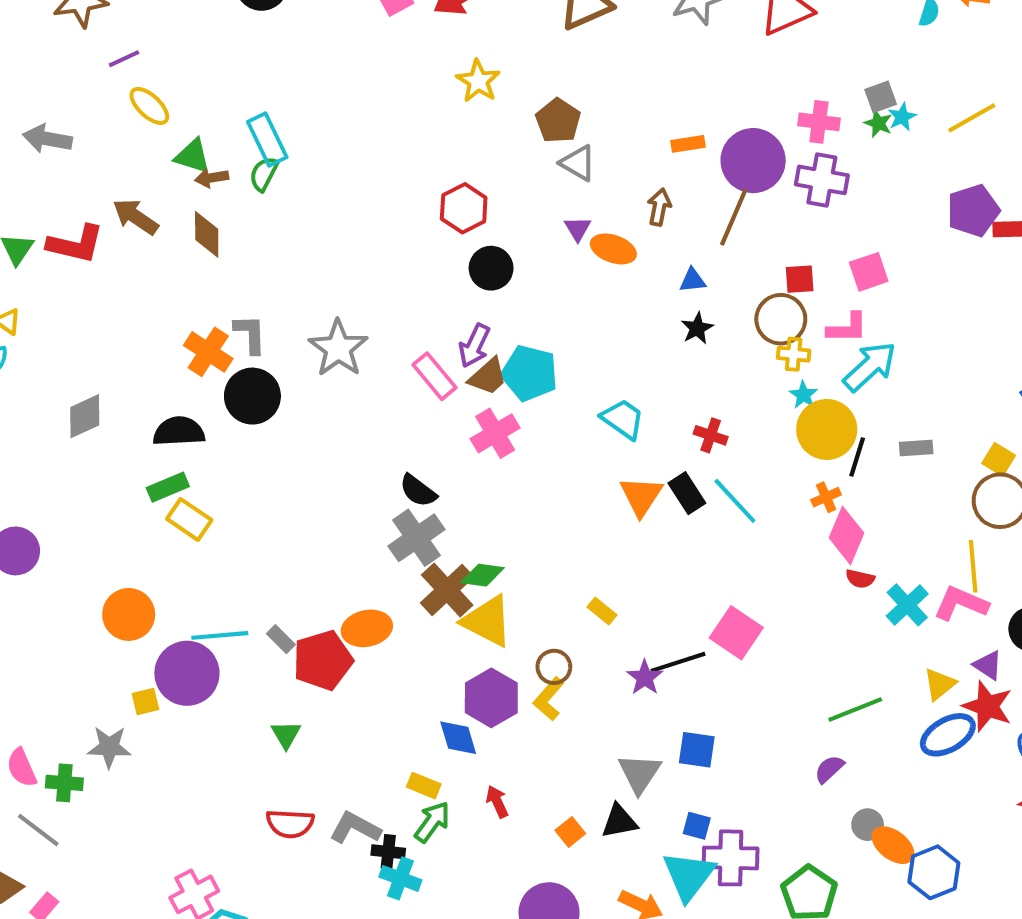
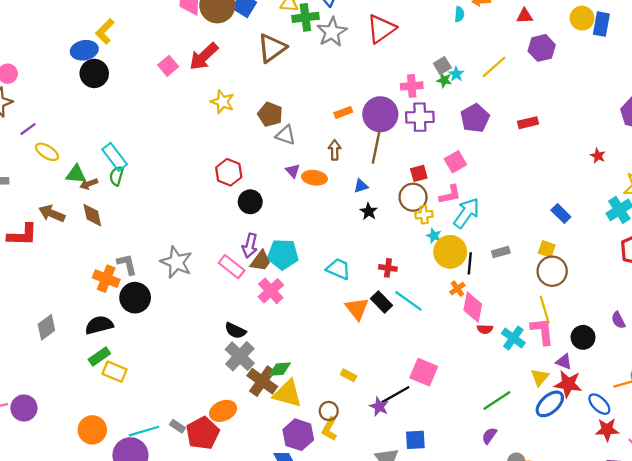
purple pentagon: (973, 211) -> (475, 118), moved
pink L-shape: (961, 603) -> (542, 331), turned 72

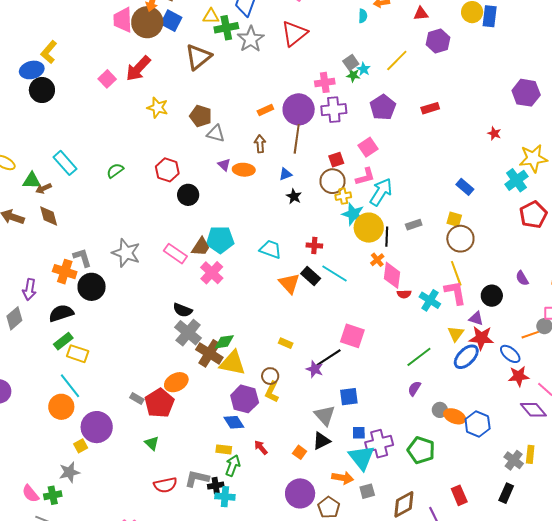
green semicircle: (117, 176) -> (115, 171), moved, turned 42
cyan star: (434, 236) -> (353, 214), size x1.6
purple arrow: (250, 246) -> (29, 290), moved
cyan line: (144, 431) -> (70, 386), moved, turned 72

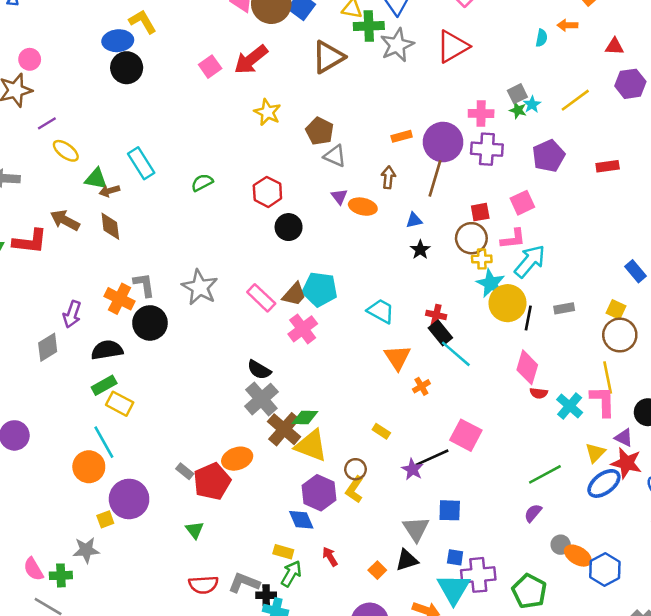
yellow L-shape: (49, 52) -> (143, 22), turned 100
orange cross: (377, 260) -> (421, 386), moved
black rectangle: (311, 276) -> (440, 333), moved

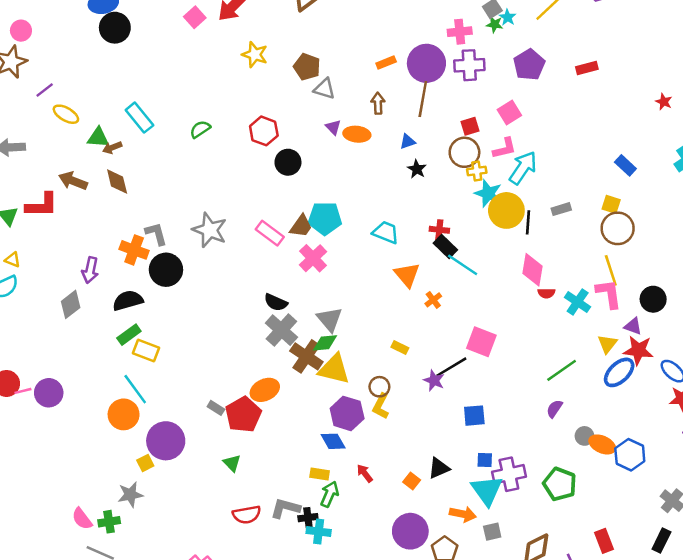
gray triangle: (416, 529) -> (330, 319), moved

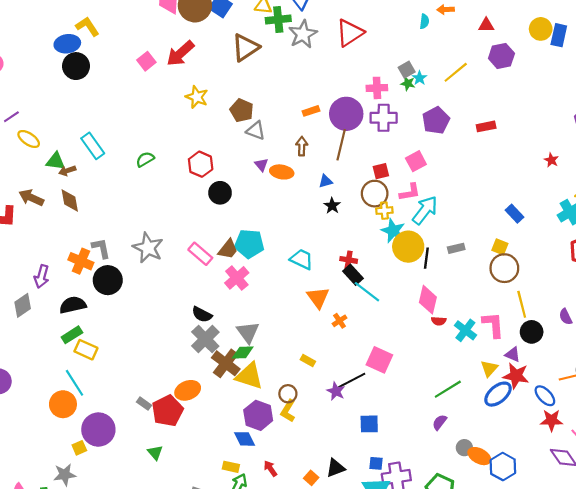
yellow line: (611, 270) -> (522, 304), moved

